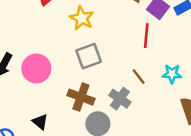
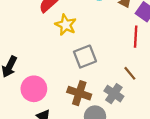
yellow star: (82, 18) -> (66, 25), moved
pink circle: (36, 69) -> (34, 89), moved

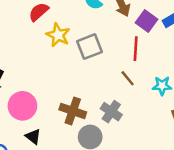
gray square: (85, 57) -> (89, 47), moved
brown line: (130, 73) -> (128, 78), moved

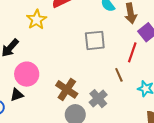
yellow star: (58, 35) -> (37, 20), moved
black triangle: (33, 137) -> (17, 95), moved, turned 48

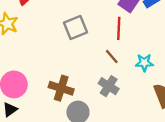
gray cross: (98, 99) -> (109, 86), moved

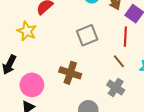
brown cross: (61, 88) -> (70, 73), moved

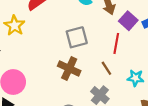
brown cross: (70, 73) -> (69, 68), moved

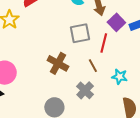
gray square: (77, 37) -> (80, 33), moved

